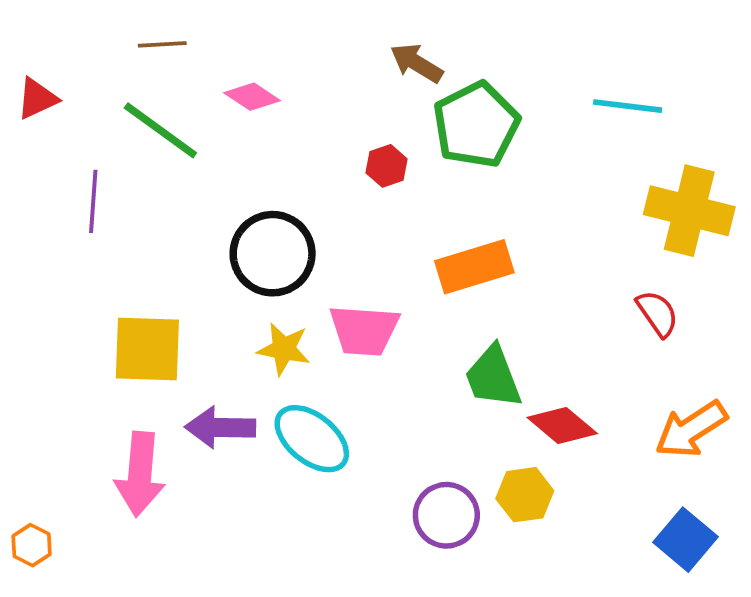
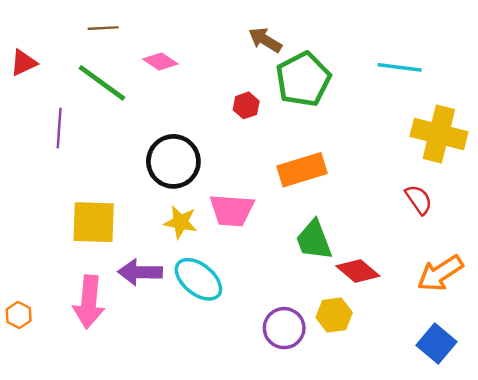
orange hexagon: (32, 545) -> (19, 315), moved

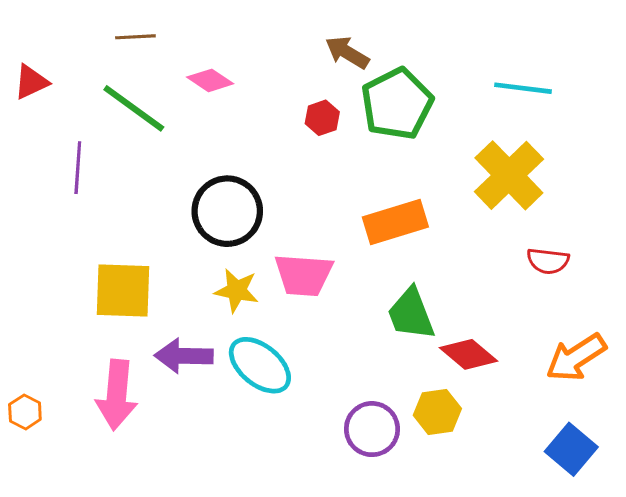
red hexagon: (246, 105) -> (322, 118), moved
yellow cross: (439, 134) -> (509, 175), moved, turned 32
red semicircle: (419, 200) -> (548, 261), turned 132

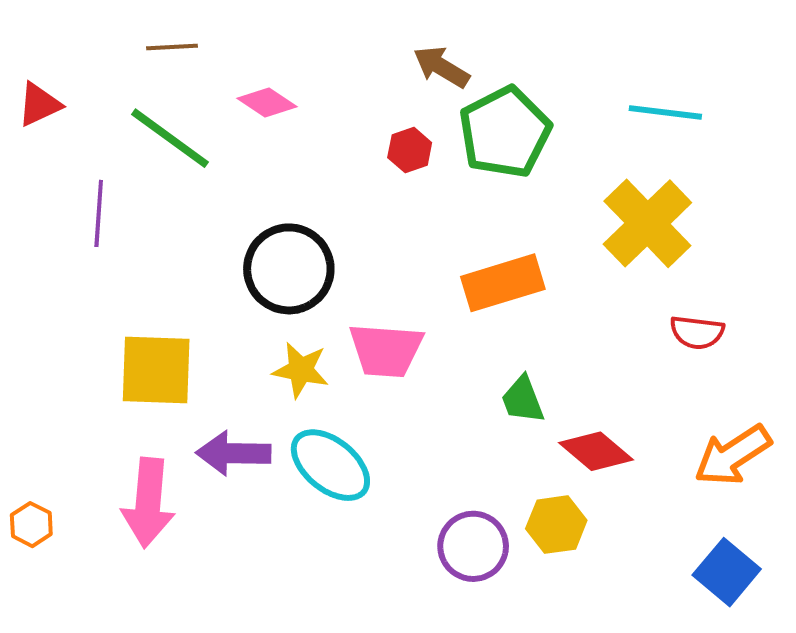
green trapezoid: (411, 314) -> (523, 400), size x0.7

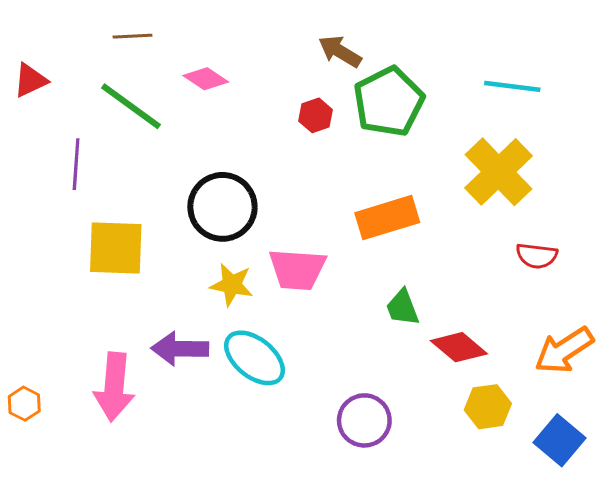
yellow square: (156, 370) -> (116, 248), moved
yellow hexagon: (556, 525) -> (488, 407), moved

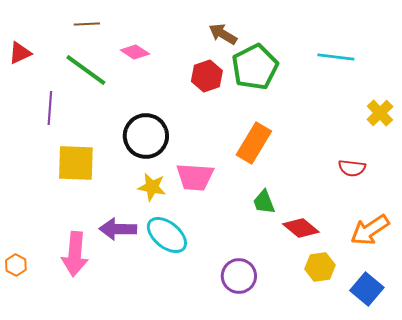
red hexagon: (316, 115) -> (207, 76), size x1.4
yellow cross: (499, 172) -> (380, 113), moved, size x0.6
orange rectangle: (387, 218) -> (254, 143), turned -42

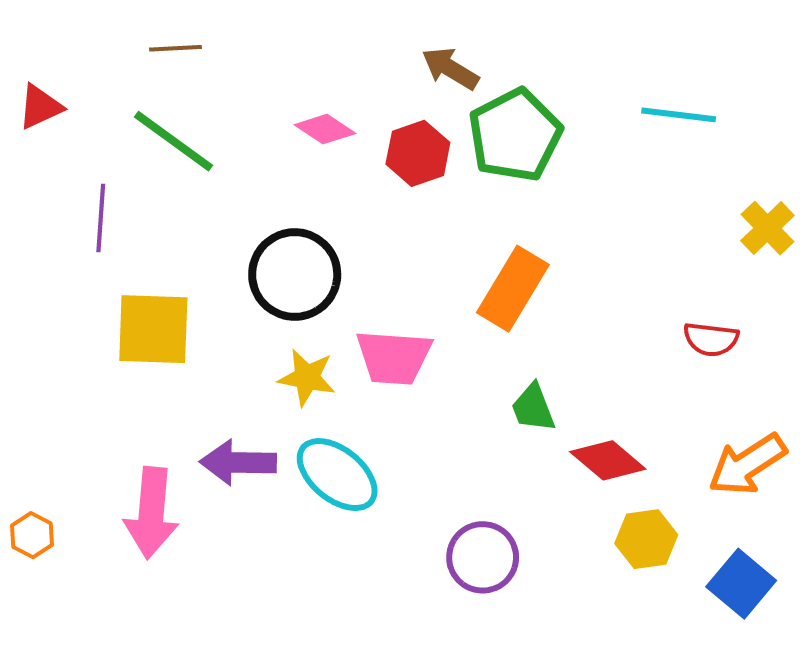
pink diamond: (135, 52) -> (325, 129), moved

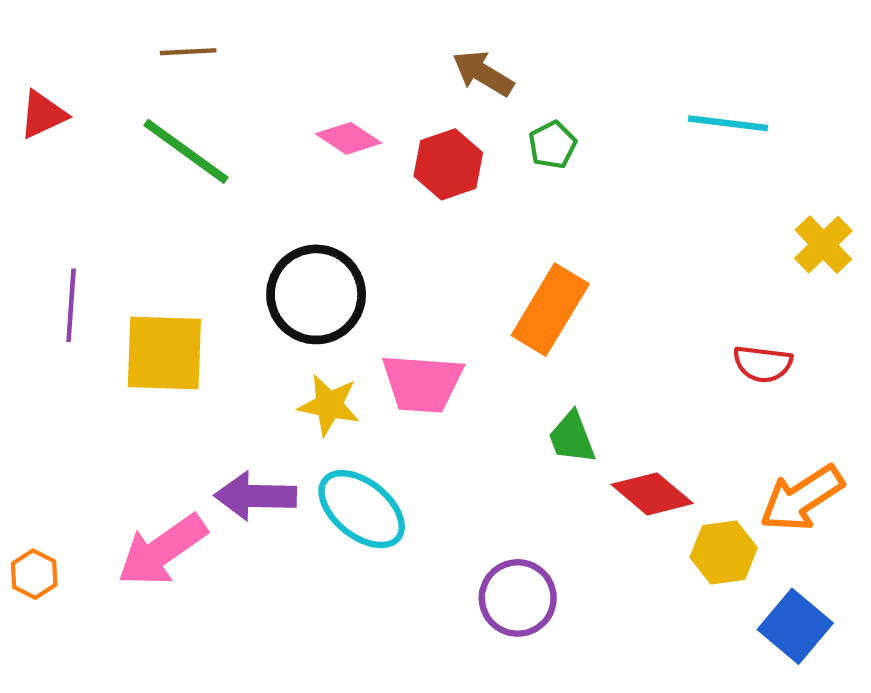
green pentagon: (515, 135) -> (552, 145), size x0.5
purple line: (101, 218) -> (71, 305), moved
pink arrow: (151, 513) -> (162, 550), turned 50
yellow hexagon: (646, 539) -> (724, 552), moved

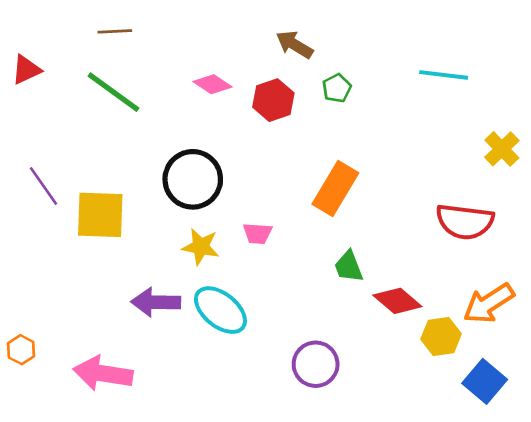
purple line: (71, 305) -> (43, 186), turned -39
red semicircle: (763, 364) -> (465, 222), size x1.6
pink trapezoid: (422, 383) -> (257, 233), size x0.6
pink arrow: (162, 550) -> (103, 373), moved, turned 44

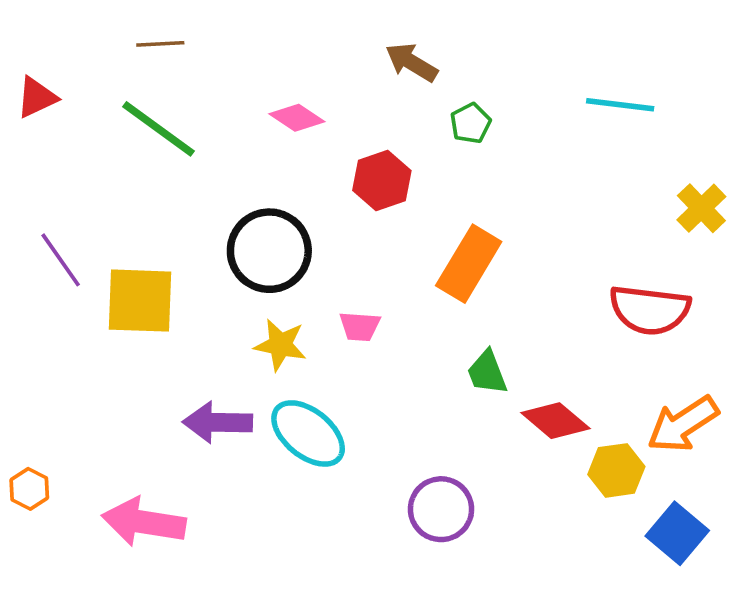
red hexagon: (273, 100) -> (382, 181), moved

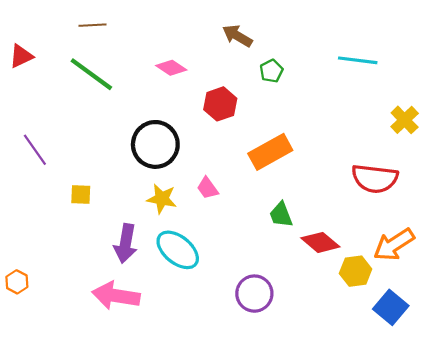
orange rectangle: (469, 264) -> (270, 152), turned 30
yellow square: (140, 301) -> (81, 194), moved, size x0.5
pink trapezoid: (360, 326) -> (208, 188), turned 50
purple arrow: (218, 422) -> (126, 243), turned -81
pink arrow: (144, 522) -> (116, 296), moved

